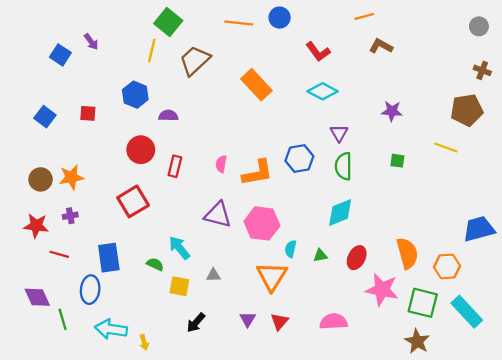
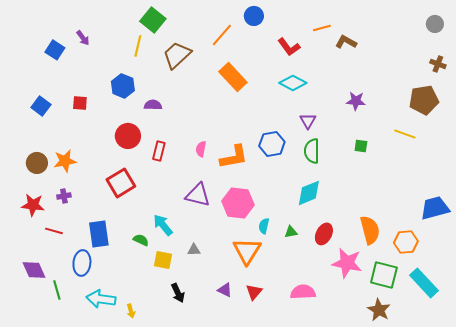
orange line: (364, 16) -> (322, 28), moved
orange line: (239, 23) -> (222, 35), moved, turned -55
purple triangle: (248, 319) -> (225, 290), turned -35
black arrow: (196, 323) -> (178, 293), turned -66

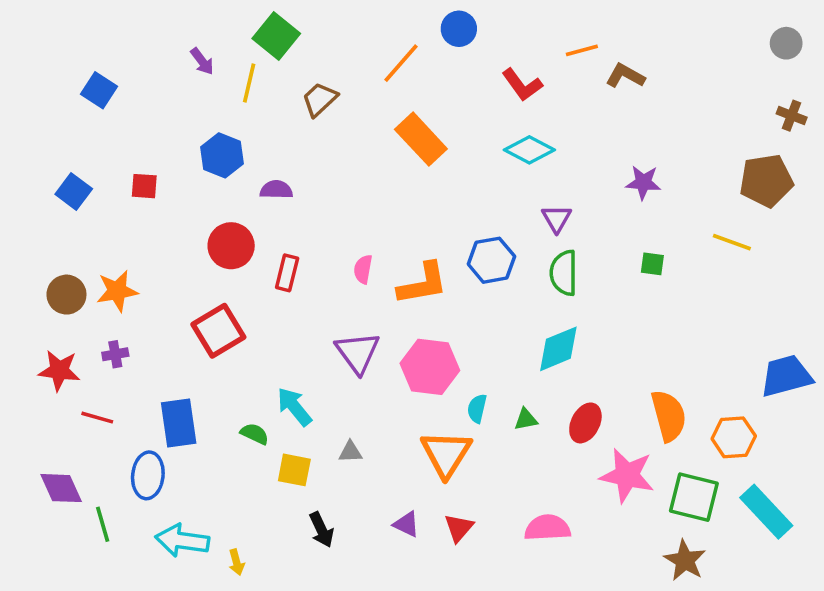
purple arrow: (83, 38) -> (202, 61), moved
brown trapezoid: (177, 55) -> (320, 99), size x0.7
purple triangle: (198, 195) -> (358, 352), turned 40

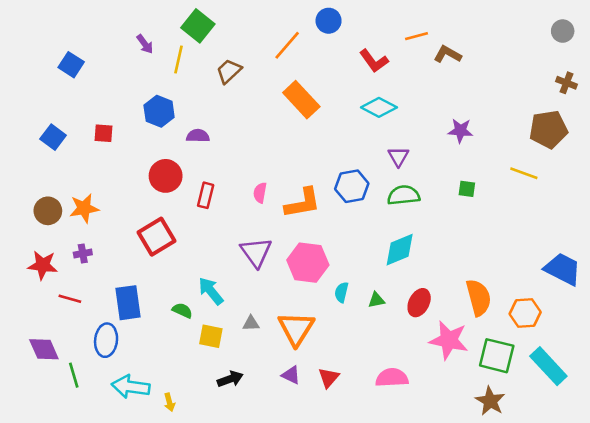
green semicircle: (564, 273) -> (404, 195), turned 84
blue trapezoid: (786, 376) -> (563, 269), turned 42
orange triangle: (446, 454) -> (296, 329), moved
black arrow: (321, 530) -> (230, 379), turned -85

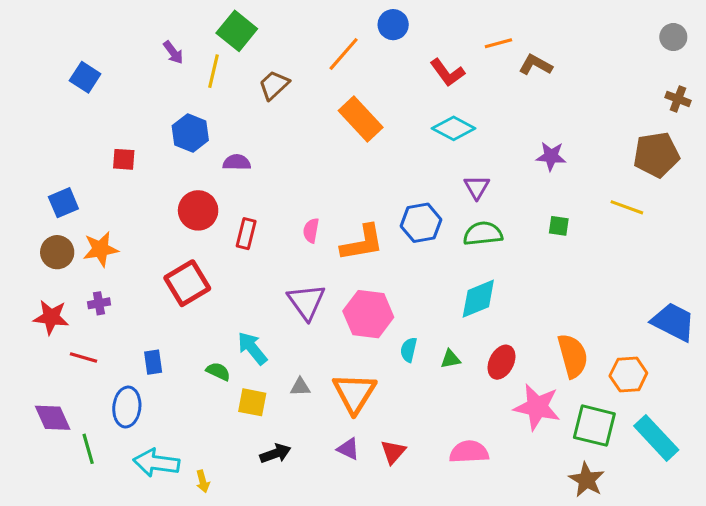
blue square: (53, 137) -> (63, 203), moved, turned 30
blue rectangle: (128, 303) -> (153, 362), size x0.6

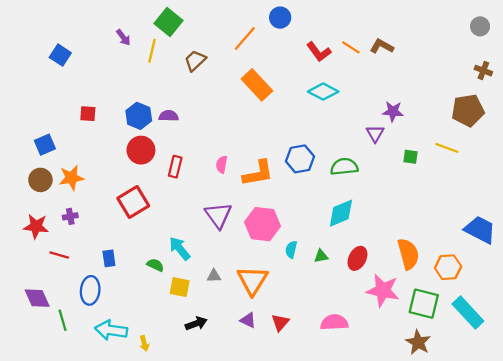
orange line: (498, 43) -> (351, 47), moved, turned 48
blue hexagon: (190, 133) -> (139, 116), moved
purple triangle: (477, 187) -> (375, 134), moved
green square: (559, 226) -> (410, 157), moved

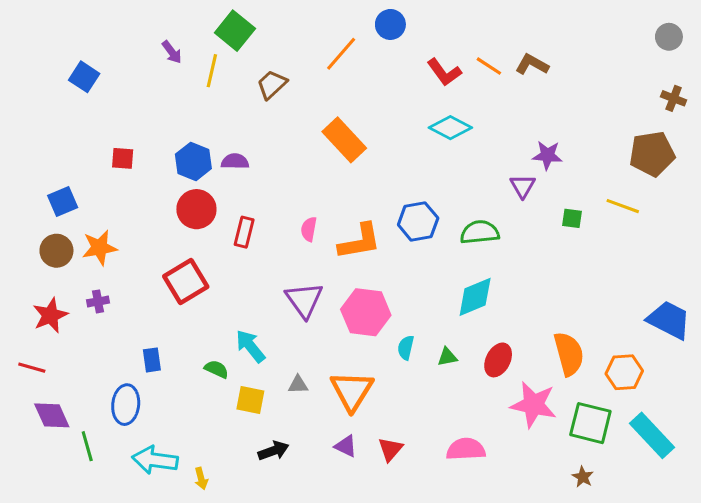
orange rectangle: (257, 85) -> (344, 140), moved
red star: (36, 226) -> (50, 315), turned -30
red line: (59, 255) -> (32, 368), moved
brown star: (418, 342) -> (583, 477), size x0.6

